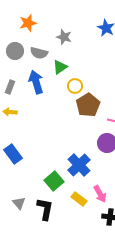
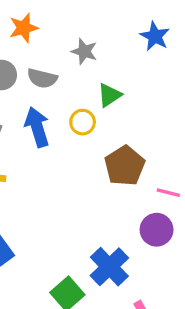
green triangle: (60, 67) -> (109, 95), moved
yellow circle: (75, 86) -> (83, 122), moved

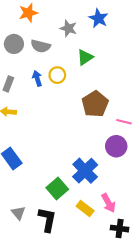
blue star: (155, 36) -> (98, 18), moved
yellow circle: (83, 122) -> (57, 75), moved
blue arrow: (37, 127) -> (37, 78), size x0.6

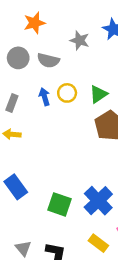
green triangle: (85, 57) -> (98, 94), moved
green square: (57, 188) -> (60, 204), moved, turned -30

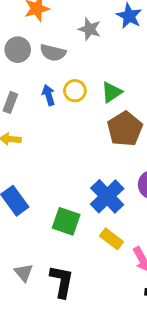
blue cross: (98, 201) -> (107, 196), moved
yellow rectangle: (98, 243) -> (112, 239), moved

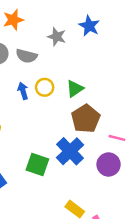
blue cross: (107, 196) -> (70, 151), moved
green square: (66, 221) -> (37, 164), moved

